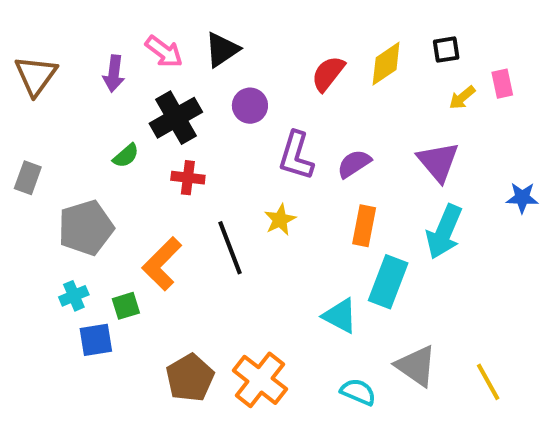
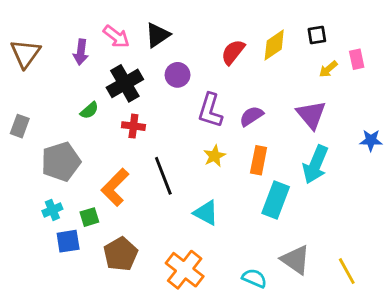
yellow star: (280, 220) -> (214, 156), moved
cyan triangle: (340, 316) -> (206, 213), moved
brown pentagon: (190, 378) -> (121, 254), moved

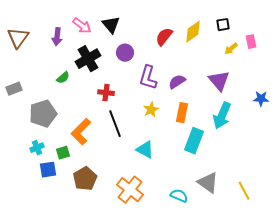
black triangle: (158, 35) -> (111, 25), turned -36
gray rectangle: (20, 126) -> (14, 89), turned 49
red cross: (133, 126) -> (106, 93), moved

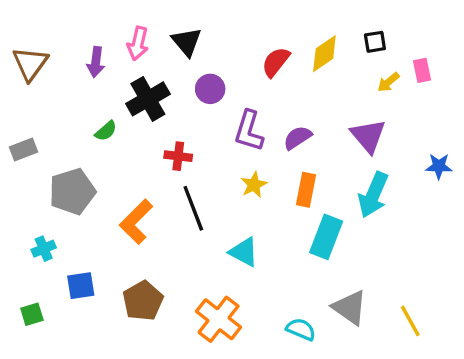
pink arrow: (82, 26) -> (138, 43), turned 66
cyan cross: (37, 148) -> (44, 249), moved
green square: (63, 153) -> (32, 314), moved

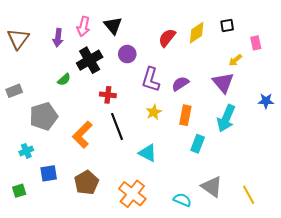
yellow arrow: (388, 82) -> (235, 60), moved
cyan rectangle: (326, 237) -> (198, 144), size x0.7

